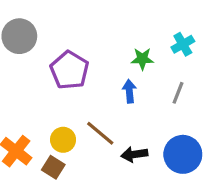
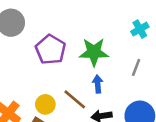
green star: (142, 59) -> (94, 52), moved, size x1.6
blue arrow: (129, 91) -> (98, 84), moved

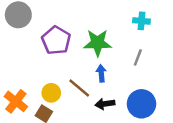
cyan cross: (140, 29) -> (141, 21), turned 35

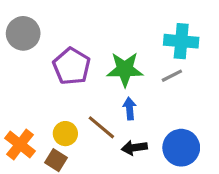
cyan cross: (141, 21) -> (181, 41), size x1.5
gray line: (138, 58) -> (172, 76), moved, turned 42

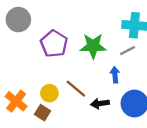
blue arrow: (130, 109) -> (115, 75), moved

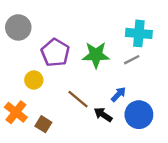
blue arrow: (115, 75) -> (119, 94), moved, turned 49
yellow circle: (49, 93) -> (34, 80), moved
black arrow: (100, 103) -> (103, 115), turned 42

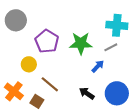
blue arrow: (119, 94) -> (98, 66), moved
brown line: (78, 99) -> (50, 84), moved

